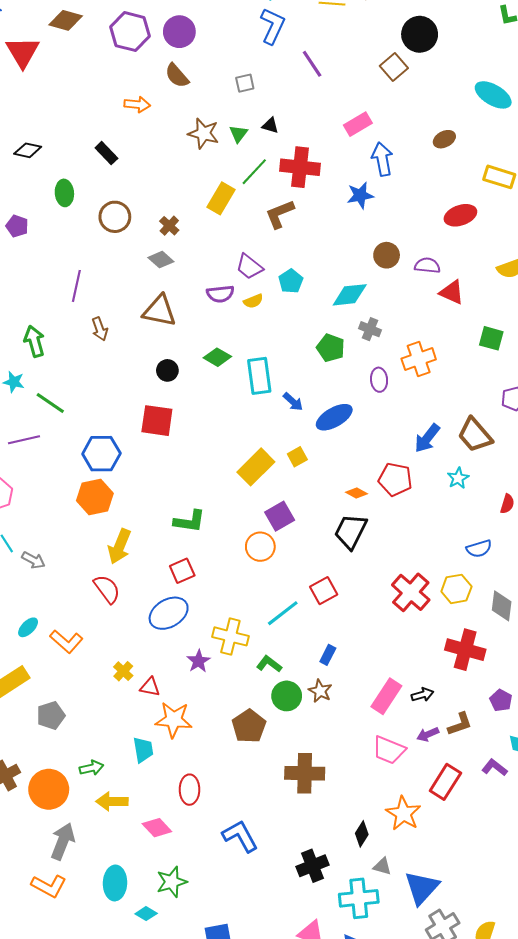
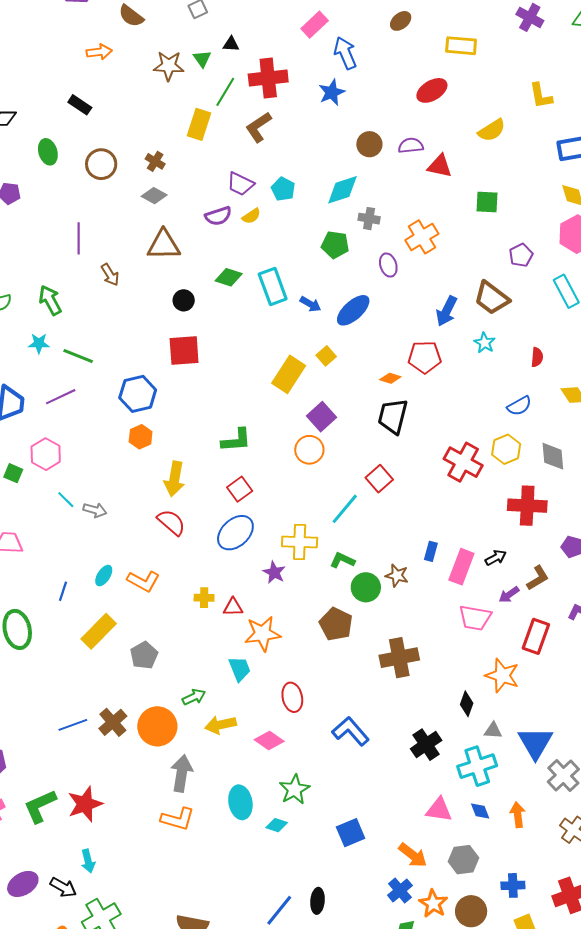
orange hexagon: (95, 497) -> (141, 437), size x0.7
blue rectangle: (328, 655) -> (431, 551), moved
yellow cross: (123, 671) -> (204, 598), turned -30

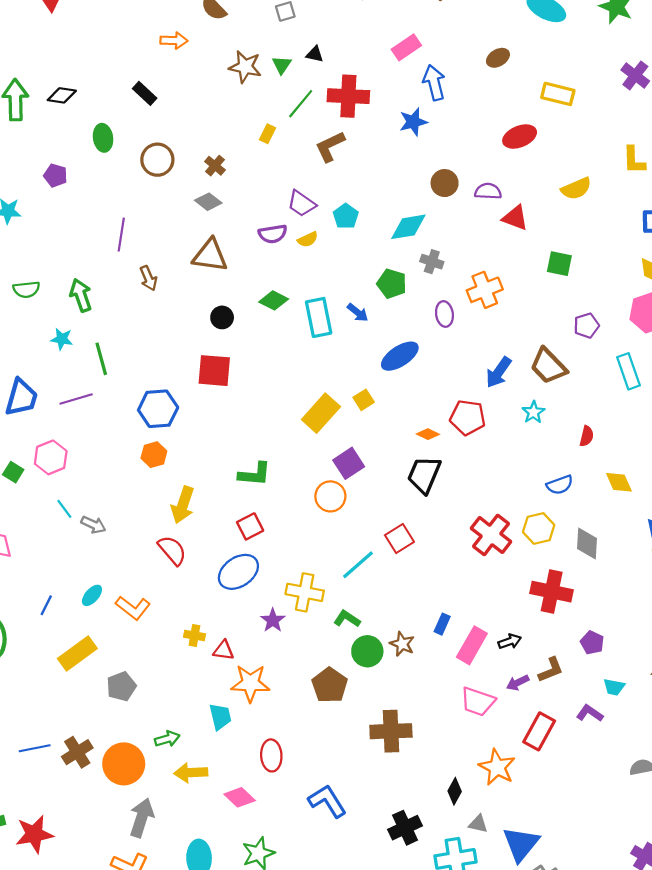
yellow rectangle: (199, 124) -> (268, 134), size x0.6
blue arrow: (310, 304) -> (358, 313), moved
green line: (78, 356) -> (101, 359), turned 44

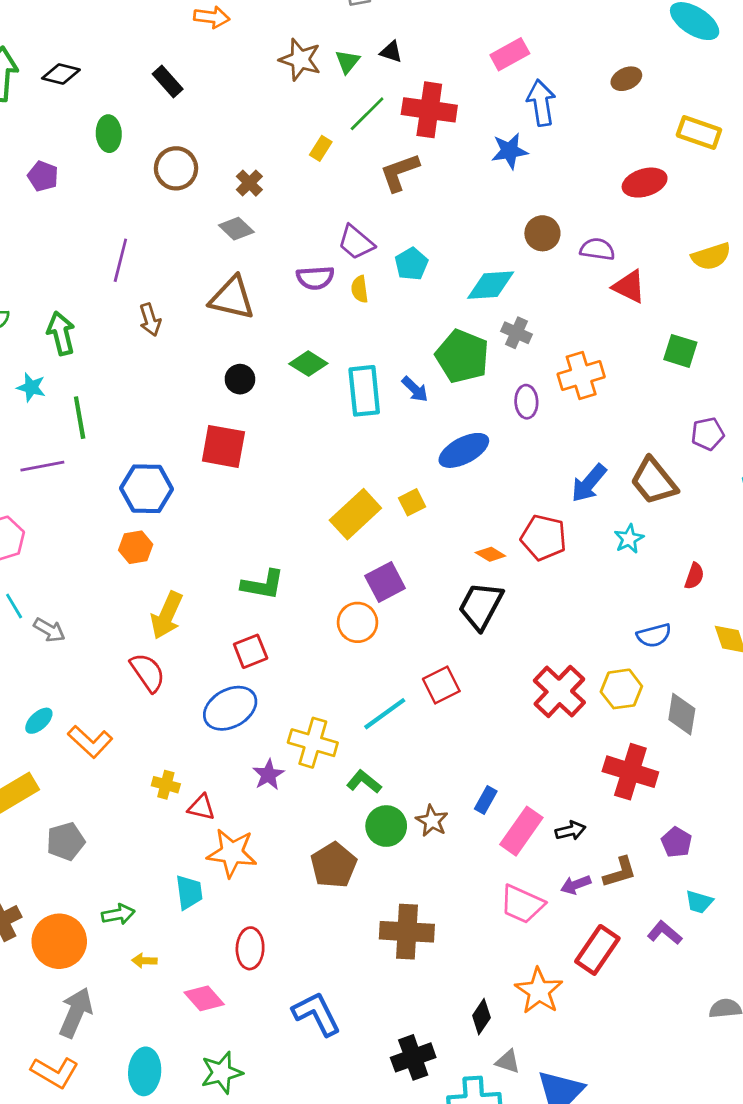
yellow semicircle: (308, 239) -> (360, 289), turned 102
green pentagon: (392, 284) -> (462, 356), size x1.4
yellow arrow: (191, 773) -> (144, 961), size x0.6

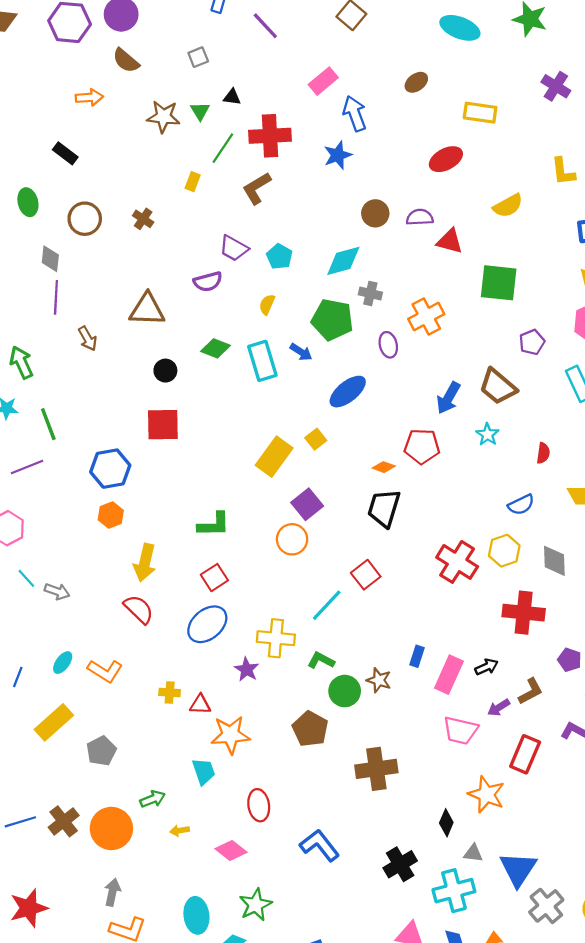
gray diamond: (236, 229) -> (50, 259), moved, turned 64
yellow semicircle: (360, 289) -> (267, 304), moved, turned 42
green square: (680, 351) -> (499, 283), size x1.5
gray arrow: (76, 1013) -> (112, 892), moved, size x0.7

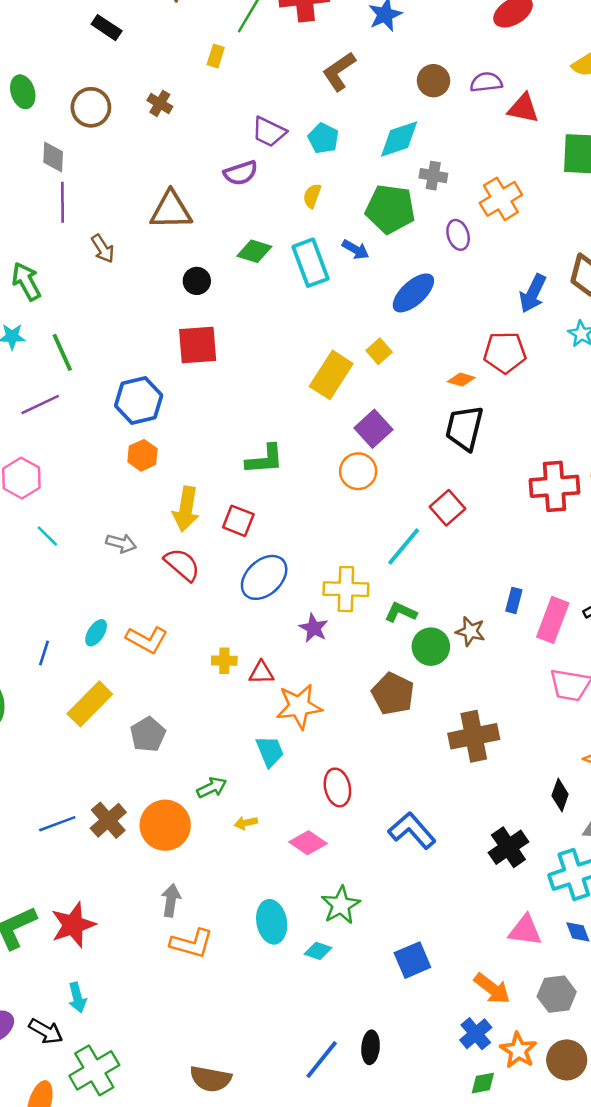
black rectangle: (65, 153) -> (107, 28), moved
brown L-shape: (257, 188) -> (339, 71), moved
red cross: (457, 562) -> (555, 486), turned -33
red square: (214, 578) -> (238, 521), moved, turned -32
gray arrow: (57, 591) -> (121, 543), moved

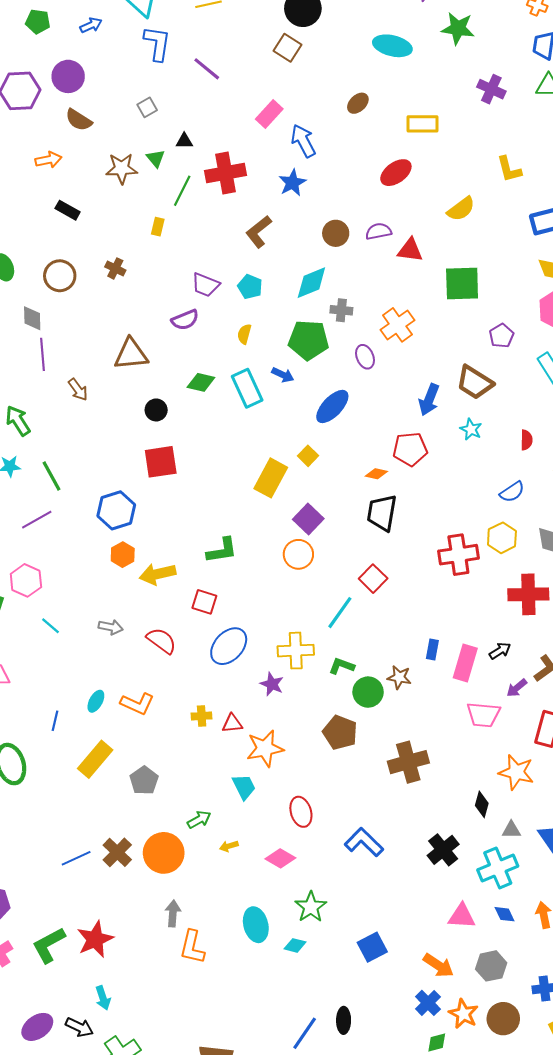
yellow arrow: (186, 509) -> (158, 574), moved, turned 72
orange L-shape: (192, 943) -> (192, 947), turned 92

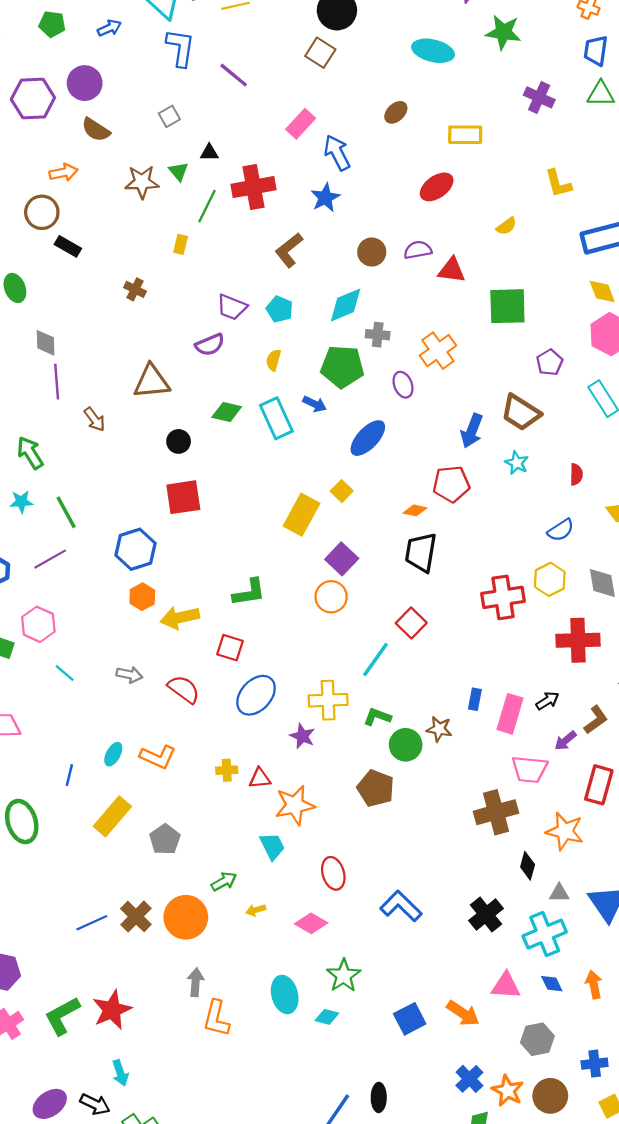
yellow semicircle: (461, 209) -> (506, 226), size x0.7
black rectangle: (68, 210) -> (68, 246), moved
brown circle: (60, 276) -> (42, 212), moved
brown cross: (408, 762) -> (496, 812), moved
orange arrow: (438, 965) -> (463, 1013), moved

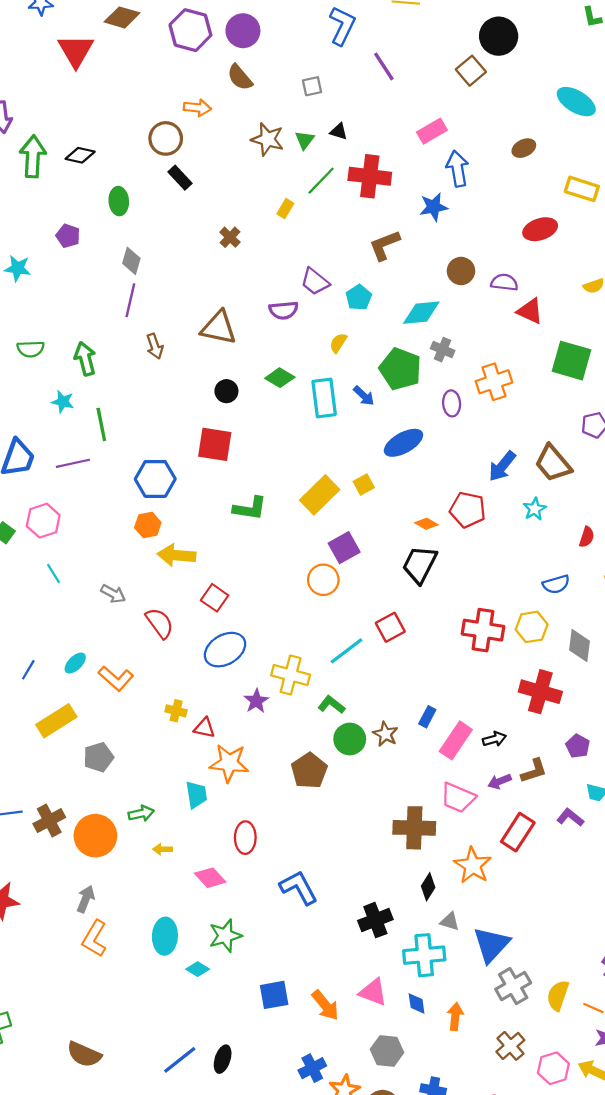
green L-shape: (249, 592) -> (250, 508), moved

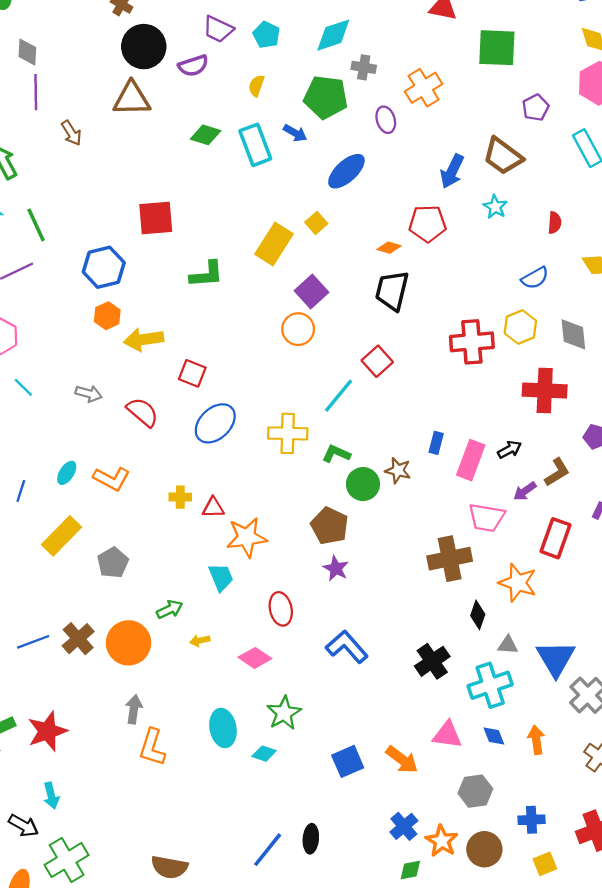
black circle: (226, 391) -> (144, 47), moved, size x1.8
purple star: (256, 701) -> (336, 568), moved

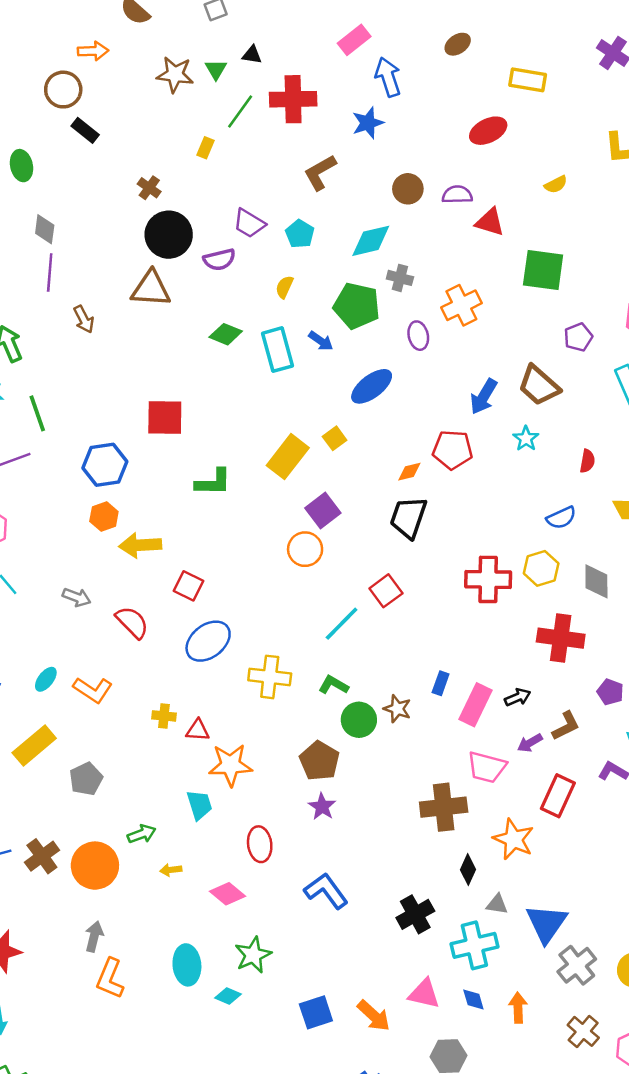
orange diamond: (389, 248) -> (409, 472), turned -35
yellow cross: (288, 433) -> (270, 677), moved

